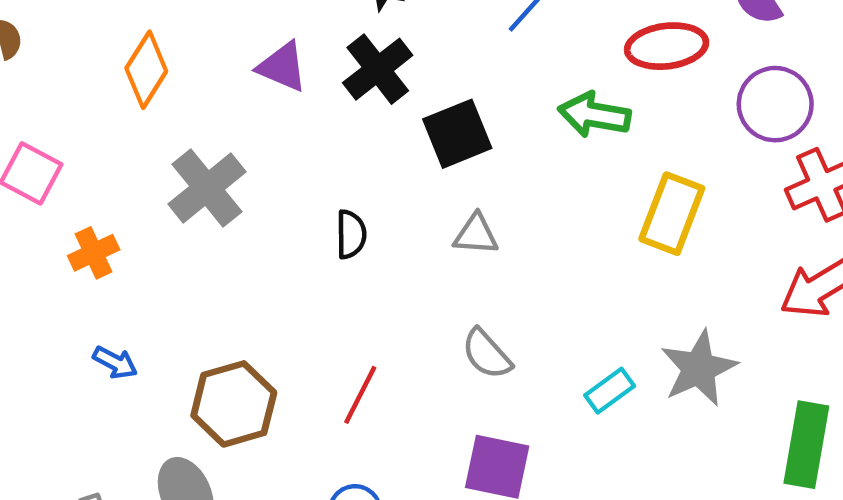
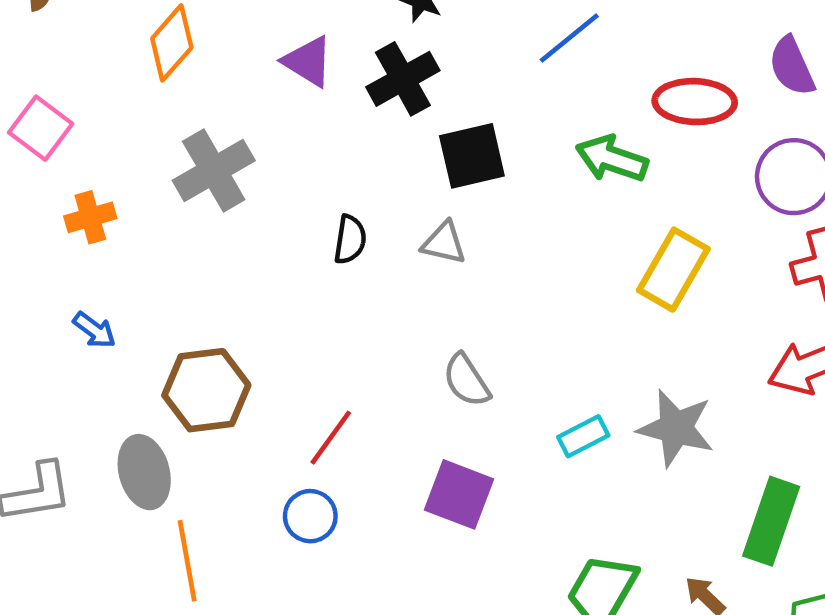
gray triangle: (476, 235) -> (444, 243), moved
gray star: (699, 368) -> (676, 428), turned 30
red line: (360, 395) -> (331, 438), moved

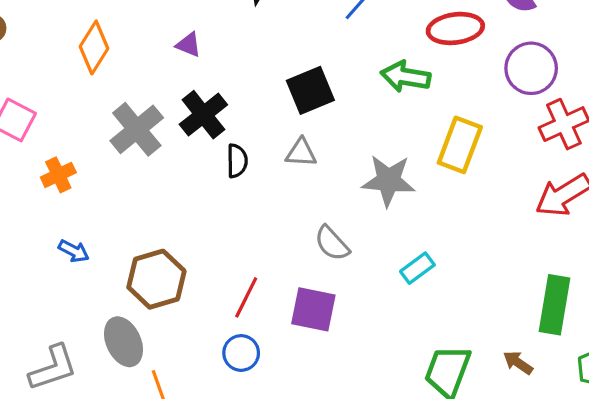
purple triangle: (308, 62) -> (188, 45), size x0.7
black cross: (403, 79) -> (203, 115), moved
gray star: (676, 428) -> (388, 180), moved
purple square: (459, 494) -> (313, 309), moved

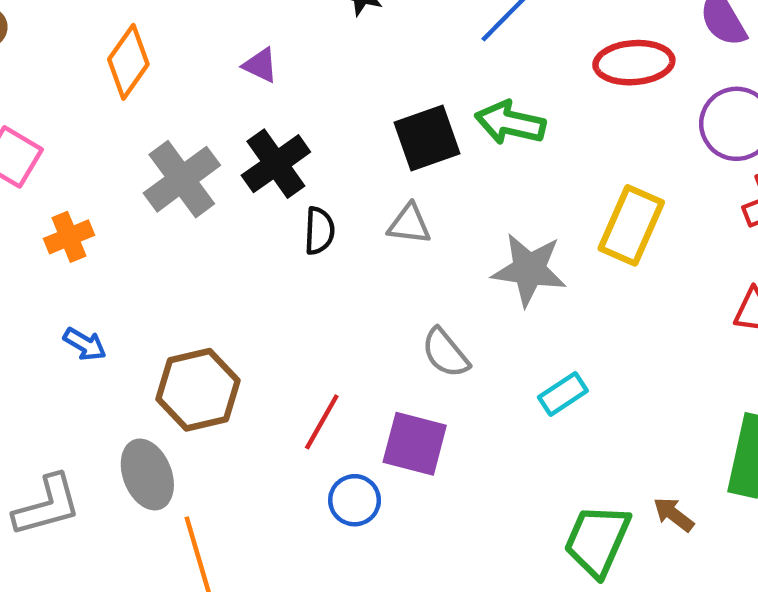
green arrow: (406, 77) -> (510, 123), moved
blue circle: (241, 353) -> (355, 500), moved
brown arrow: (518, 363) -> (674, 514), moved

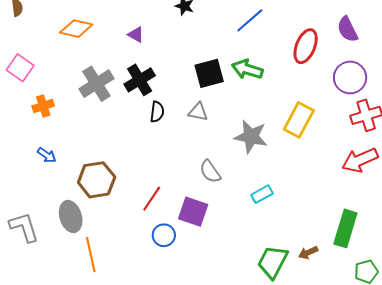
orange diamond: (128, 62) -> (76, 29), turned 64
red ellipse: (634, 63) -> (306, 46), turned -68
gray L-shape: (47, 506) -> (24, 227), turned -96
brown arrow: (674, 514) -> (308, 253), turned -66

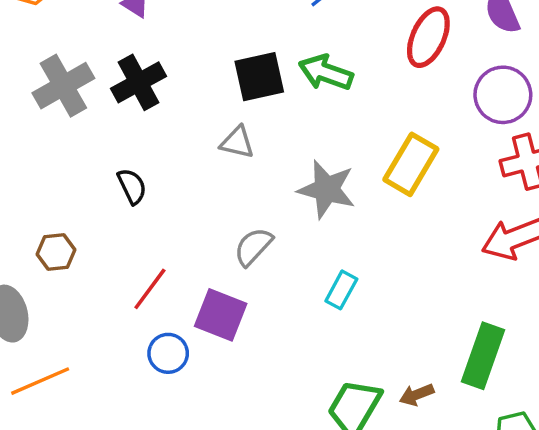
black semicircle: (157, 112) -> (132, 186), moved, turned -35
gray semicircle: (210, 172) -> (253, 247), turned 75
brown hexagon: (97, 180) -> (56, 252), size x0.6
cyan rectangle: (262, 194) -> (341, 290), turned -35
orange line: (91, 255) -> (40, 381), turned 76

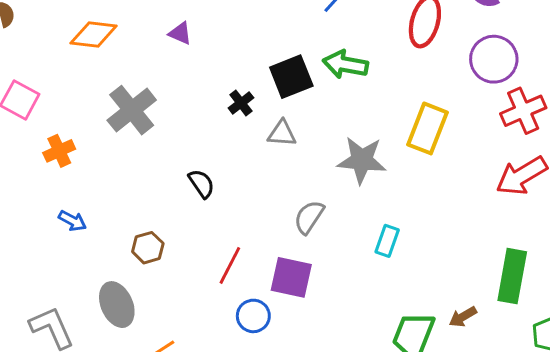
black cross: (139, 82) -> (241, 103), moved, size x0.6

